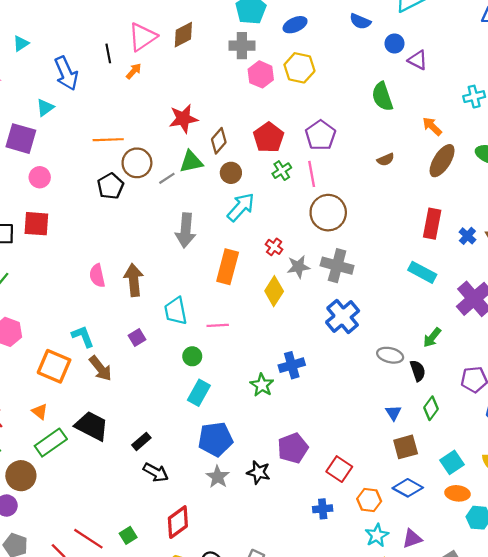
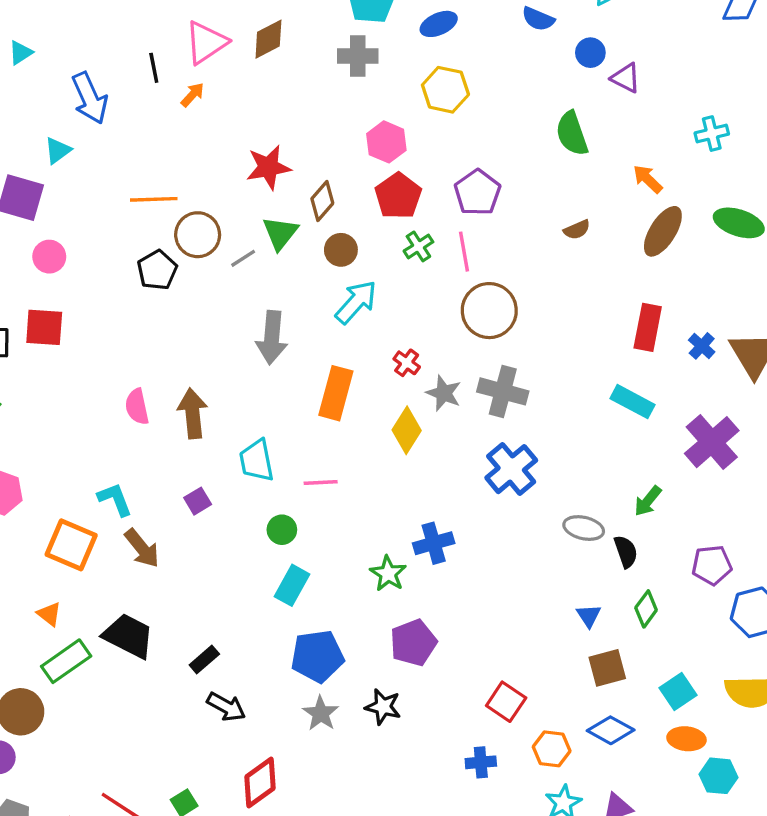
pink hexagon: (261, 74) -> (386, 142), moved
green triangle: (191, 162) -> (280, 233), turned -40
gray star: (298, 267) -> (444, 393), turned 30
purple pentagon: (293, 448) -> (413, 643), moved

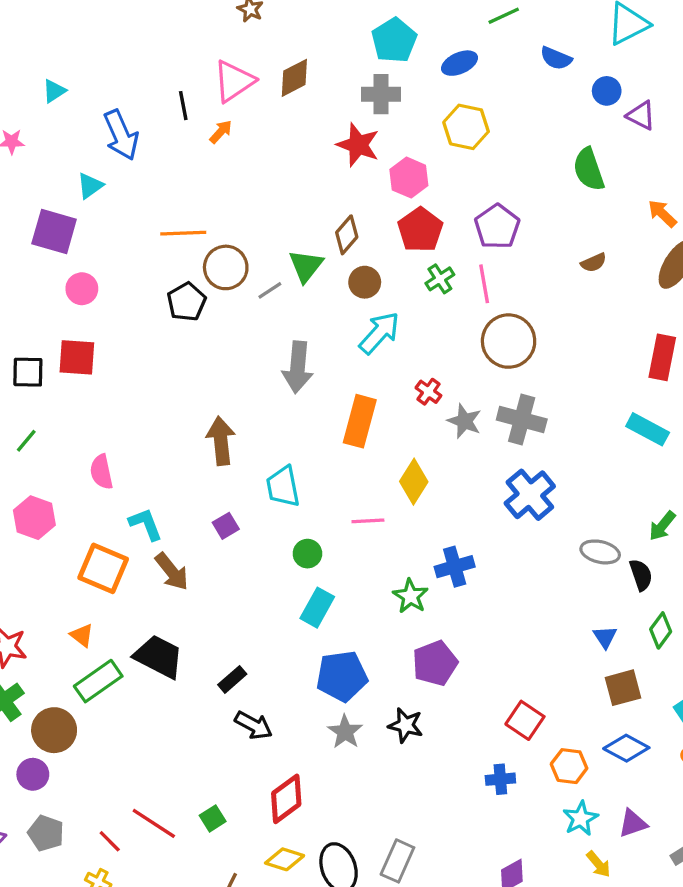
red star: (268, 167) -> (358, 145), moved, turned 30
pink semicircle: (137, 407) -> (101, 472), moved
yellow diamond: (407, 430) -> (414, 482), moved
pink line: (321, 482) -> (368, 521), moved

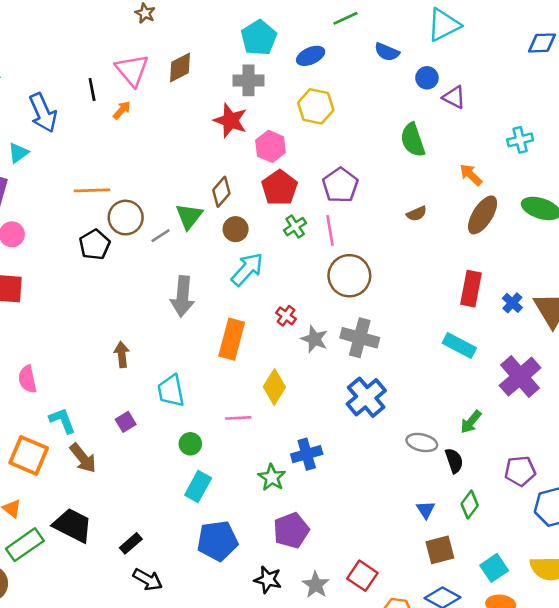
pink triangle: (234, 81) -> (132, 70), turned -36
brown arrow: (221, 441) -> (122, 355), size x0.7
gray star: (345, 732) -> (316, 585), moved

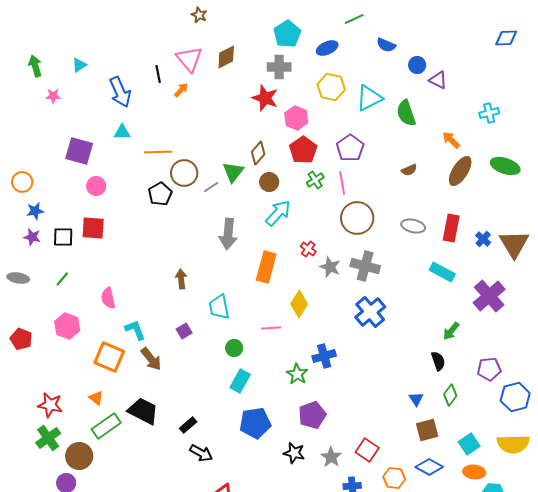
cyan triangle: (444, 25) -> (369, 98), moved
cyan triangle: (18, 153) -> (122, 132), moved, turned 36
gray ellipse: (422, 443) -> (413, 226), moved

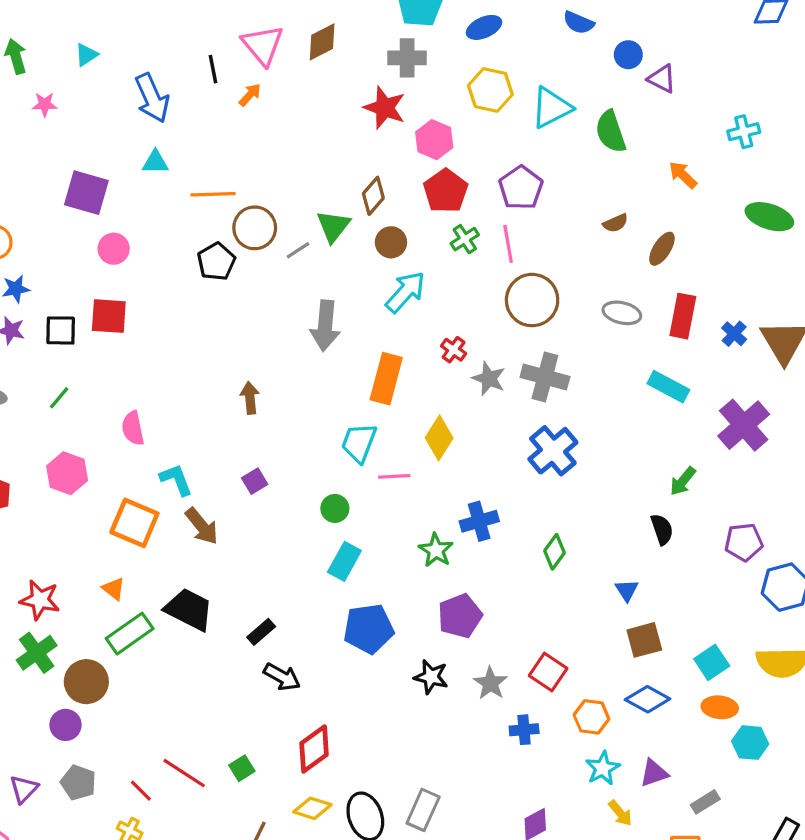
brown ellipse: (460, 171) -> (662, 249), moved, size x0.7
cyan trapezoid: (219, 307) -> (359, 443), moved, turned 32
green diamond: (450, 395) -> (555, 552), moved

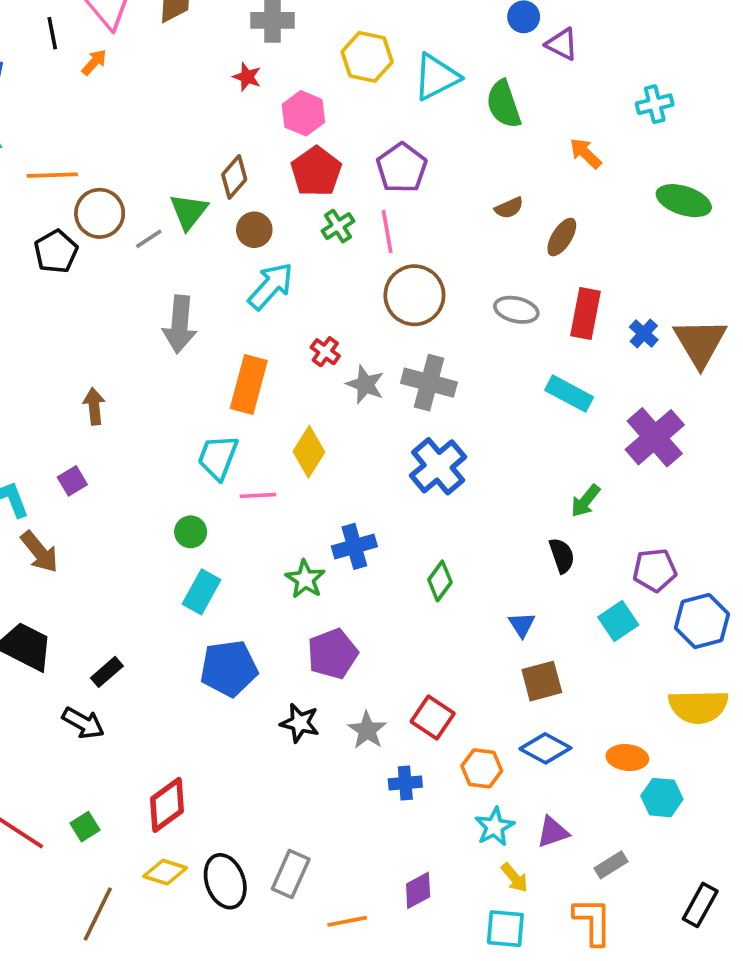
red star: (385, 108) -> (247, 77), size x0.6
purple square: (255, 481) -> (72, 481), moved
cyan square: (712, 662) -> (618, 621), moved
black arrow: (282, 677) -> (83, 723), moved

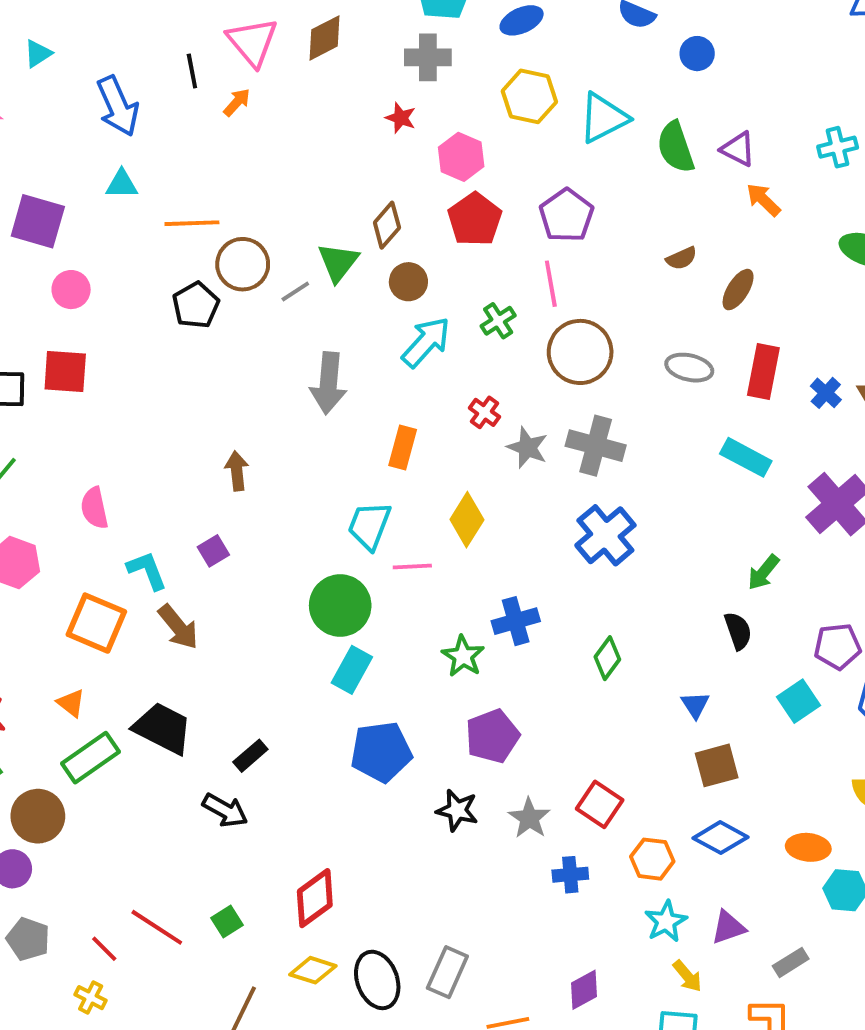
purple triangle: (562, 44) -> (738, 149), moved
green cross: (338, 226) -> (498, 321), moved
orange rectangle: (249, 384) -> (403, 448), size x0.7
green circle: (191, 532) -> (340, 605), size x1.8

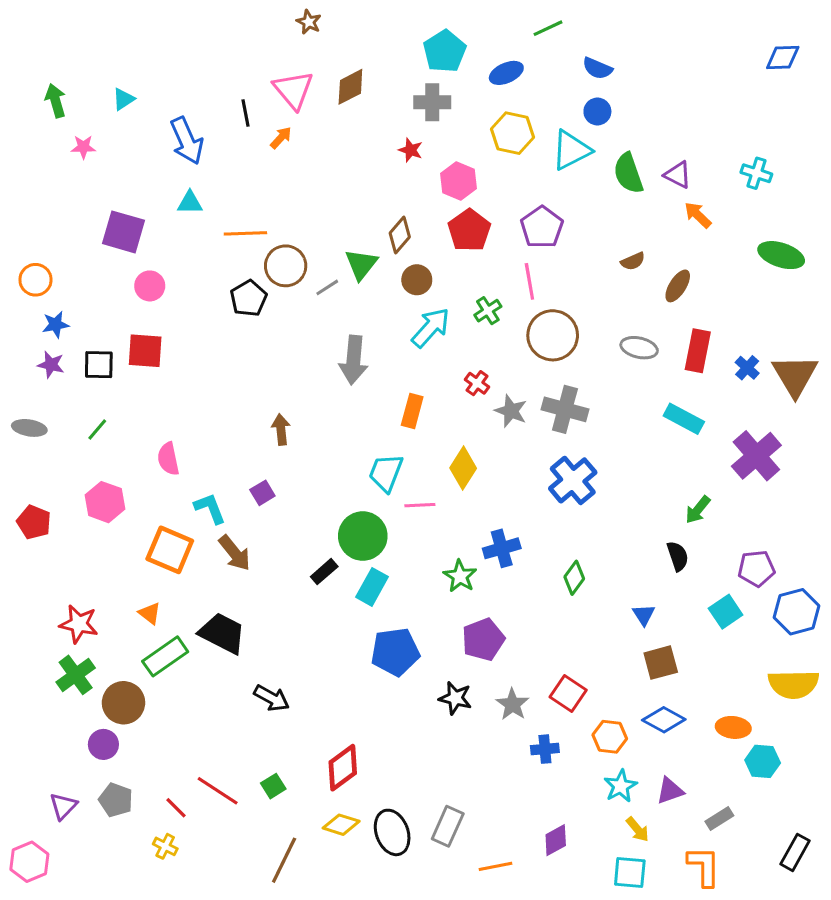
blue circle: (697, 54) -> (597, 111), moved
cyan cross: (838, 147) -> (756, 173), turned 32
black rectangle: (250, 756) -> (324, 572), moved

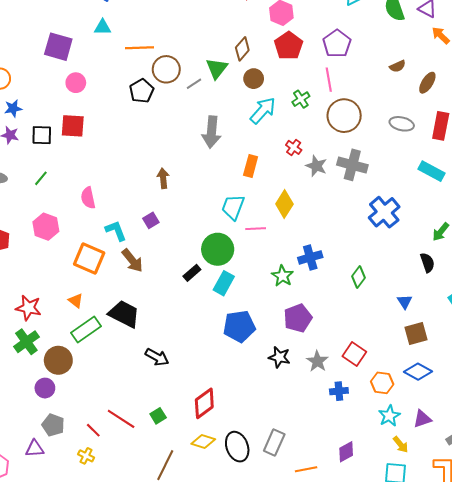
blue cross: (573, 480) -> (384, 212), moved
purple triangle: (63, 806) -> (35, 449), moved, turned 42

